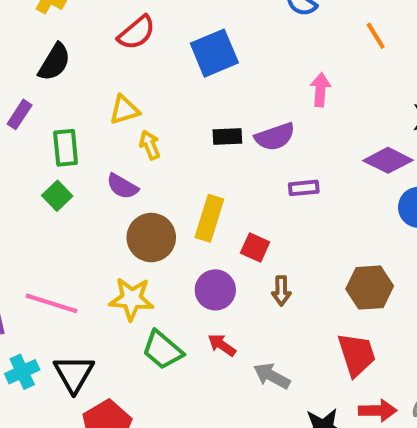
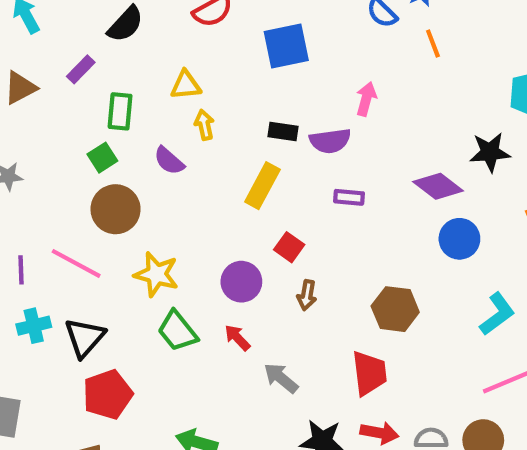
orange line: (376, 36) -> (433, 43), moved
pink arrow: (320, 90) -> (366, 99), moved
yellow rectangle: (209, 218) -> (262, 186), moved
brown circle: (151, 238) -> (116, 209), moved

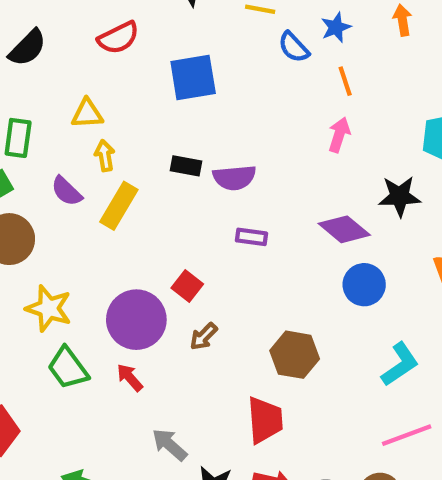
pink arrow: (366, 99) -> (339, 135), moved
yellow rectangle: (262, 186) -> (119, 206), moved
purple circle: (241, 282) -> (136, 320), size x1.4
brown arrow: (307, 295) -> (204, 336), turned 32
gray arrow: (281, 378) -> (170, 445), moved

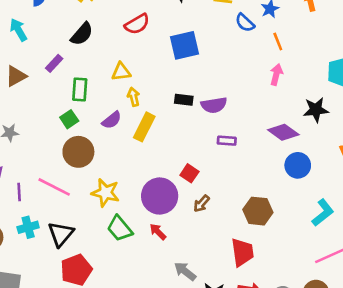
purple semicircle: (67, 191) -> (112, 120), turned -78

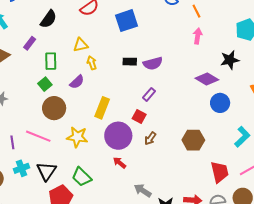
yellow rectangle: (144, 127) -> (102, 108), moved
purple rectangle: (227, 141) -> (149, 94), moved, turned -48
green trapezoid: (120, 228) -> (82, 177), moved
red trapezoid: (242, 252) -> (220, 172), moved

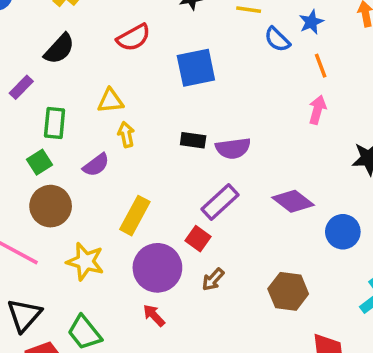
purple diamond: (207, 79) -> (293, 201), moved
purple rectangle: (149, 94) -> (220, 202), size x1.5

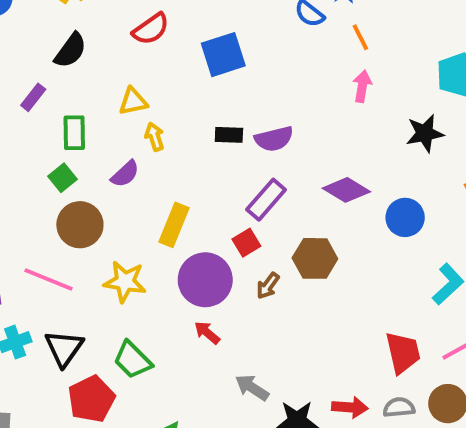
red square: (198, 239) -> (246, 243), turned 30
brown hexagon: (288, 291) -> (315, 258), moved

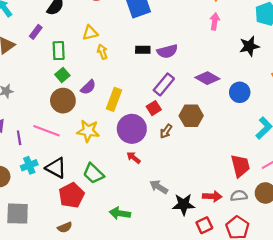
purple semicircle: (125, 174) -> (88, 87), moved
green square: (62, 178) -> (62, 75), moved
black triangle: (64, 348) -> (56, 168), turned -35

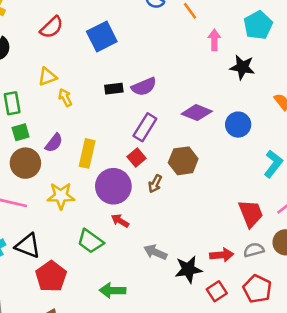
pink arrow: (215, 21) -> (214, 40), moved
black star: (249, 46) -> (242, 67), turned 30
green square: (62, 75) -> (21, 132), turned 32
green trapezoid: (93, 173) -> (90, 241), moved

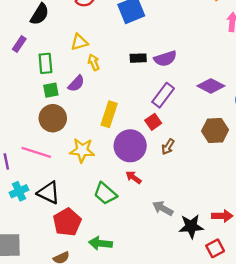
purple semicircle: (54, 143) -> (76, 84), moved
brown hexagon: (183, 161) -> (215, 130), moved
green arrow: (113, 290) -> (100, 243), moved

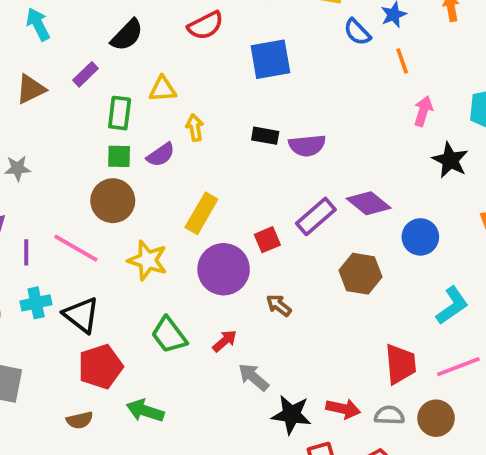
yellow triangle: (79, 42) -> (163, 89), moved
purple rectangle: (163, 95) -> (316, 216), moved
brown arrow: (168, 147) -> (279, 305), moved, turned 84
red arrow: (134, 177) -> (225, 341), moved, turned 91

